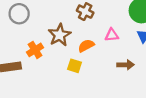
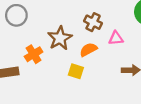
brown cross: (85, 12) -> (93, 22), moved

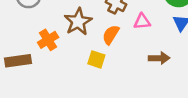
orange semicircle: (88, 50) -> (111, 35), turned -30

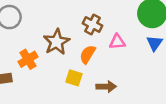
brown arrow: (159, 58) -> (106, 87), moved

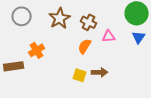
brown star: (57, 42) -> (60, 18), moved
yellow square: (74, 78) -> (80, 75), moved

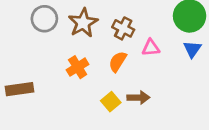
gray circle: (22, 16) -> (44, 19), moved
orange cross: (37, 50) -> (78, 67), moved
yellow square: (80, 75) -> (111, 102), turned 32

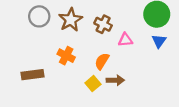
orange semicircle: (118, 62) -> (102, 61), moved
orange cross: (78, 67) -> (66, 56), turned -30
brown rectangle: (19, 89) -> (33, 75), moved

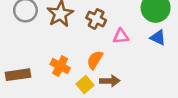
blue triangle: (159, 41) -> (158, 38), turned -40
orange cross: (66, 56) -> (60, 66), moved

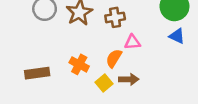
brown cross: (96, 19) -> (115, 17), turned -36
pink triangle: (121, 36) -> (132, 42), moved

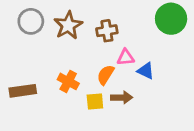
blue triangle: (177, 36) -> (146, 71), moved
yellow square: (104, 83) -> (95, 101), turned 35

